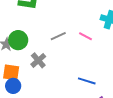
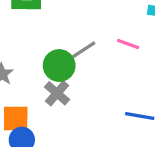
green circle: (18, 40) -> (59, 66), moved

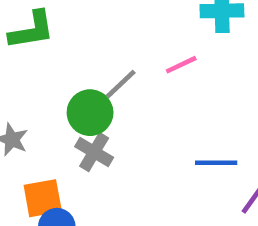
pink line: (128, 44) -> (181, 65), turned -35

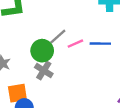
pink line: (181, 65) -> (75, 44), moved
blue line: (216, 163) -> (100, 44), moved

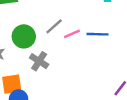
green circle: (42, 51) -> (24, 36), moved

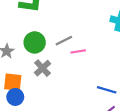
blue line: (97, 34) -> (107, 90), moved

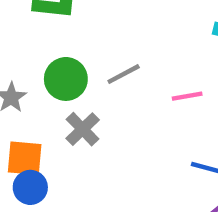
pink line: (78, 51) -> (187, 96), moved

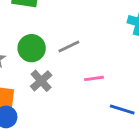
pink line: (187, 96) -> (94, 78), moved

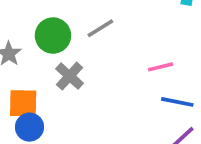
pink line: (94, 78) -> (161, 67), moved

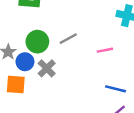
pink line: (161, 67) -> (105, 50), moved
blue circle: (30, 127) -> (25, 62), moved

